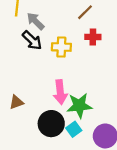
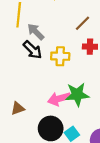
pink arrow: (60, 92) -> (59, 99), turned 80
green star: (79, 106) -> (77, 94), moved

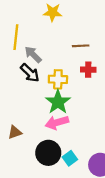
brown line: (83, 23) -> (81, 46), turned 42
green star: (77, 94) -> (58, 102), moved, turned -30

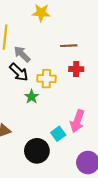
green star: (58, 102) -> (32, 97), moved, size x0.6
pink arrow: (57, 123) -> (77, 121), moved, turned -55
cyan square: (70, 158) -> (58, 134), moved

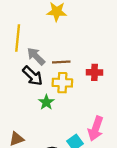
brown line: (69, 46) -> (61, 62), moved

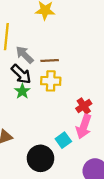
red cross: (95, 72) -> (84, 106), moved, turned -35
green star: (46, 102) -> (22, 91), moved

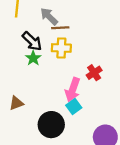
gray arrow: (25, 55) -> (49, 16), moved
pink arrow: (84, 126) -> (73, 90), moved

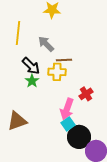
brown line: (60, 28) -> (64, 60), moved
brown triangle: (16, 103) -> (17, 121), size x1.5
black circle: (51, 125) -> (79, 137), moved

